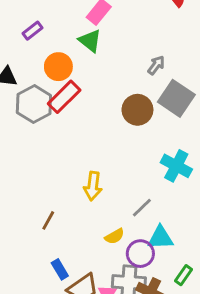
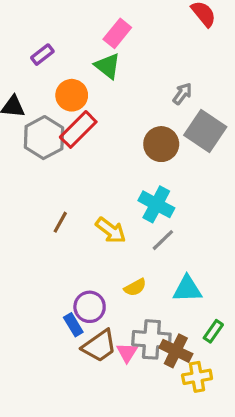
cyan cross: (176, 166) -> (156, 204), moved
yellow arrow: (93, 186) -> (111, 230), turned -60
gray line: (142, 208) -> (163, 240), moved
brown line: (48, 220) -> (60, 222), moved
purple circle: (140, 254) -> (90, 307), moved

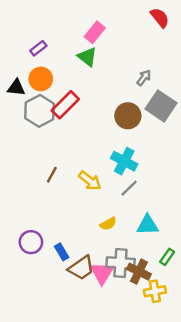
orange circle: (72, 95) -> (41, 79), moved
purple circle: (90, 307) -> (31, 242), moved
pink triangle: (127, 352) -> (102, 273), size x1.5

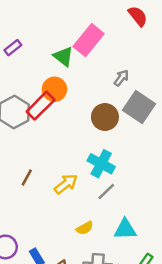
pink rectangle: (95, 32) -> (89, 40), moved, size x1.4
orange circle: (41, 79) -> (54, 89), moved
yellow arrow: (90, 181) -> (66, 184), turned -75

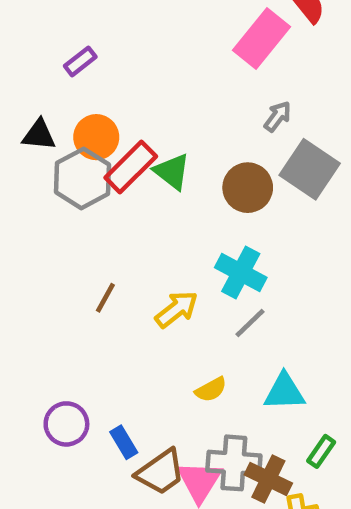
pink rectangle: (89, 40) -> (261, 38), moved
green triangle: (63, 56) -> (172, 172), moved
orange circle: (54, 89) -> (96, 137), moved

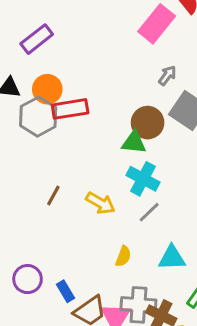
purple rectangle: (80, 61) -> (37, 39), size x1.5
red rectangle: (131, 167) -> (70, 109), turned 36
green triangle: (172, 172) -> (134, 142), moved, turned -32
yellow arrow: (177, 309) -> (100, 203), turned 68
yellow semicircle: (211, 390) -> (123, 256), turned -40

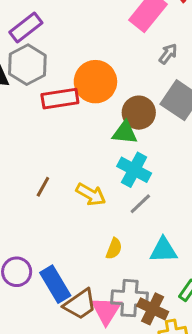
gray arrow: (167, 76) -> (168, 54), moved
orange circle: (47, 89) -> (95, 82), moved, size x1.4
gray hexagon: (38, 117) -> (27, 65), moved
blue rectangle: (66, 291) -> (55, 284), size x1.6

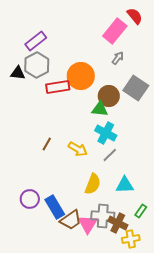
gray arrow: (168, 54) -> (118, 58), moved
yellow semicircle: (114, 249) -> (93, 184), size x1.5

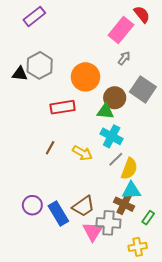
purple rectangle: (36, 41) -> (34, 16), moved
red rectangle: (58, 87) -> (63, 107), moved
yellow semicircle: (93, 184) -> (129, 169), moved
brown trapezoid: (71, 220) -> (83, 206), moved
brown cross: (118, 223) -> (124, 204), moved

